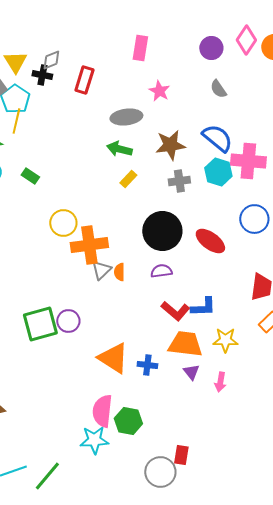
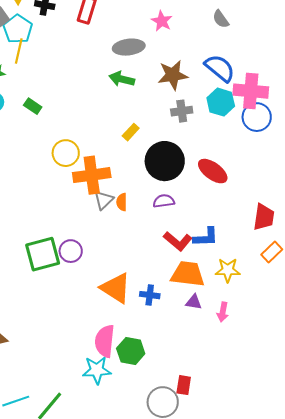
yellow rectangle: (128, 179) -> (131, 132), moved
blue circle: (254, 219) -> (257, 117), moved
purple triangle: (191, 372) -> (194, 302), turned -42

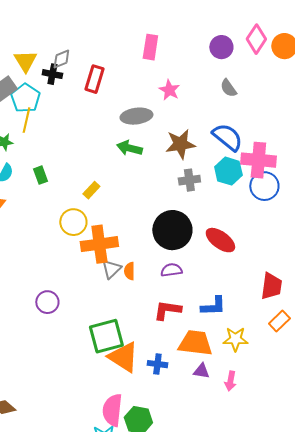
green rectangle: (33, 106) -> (40, 175), turned 36
yellow rectangle: (131, 132) -> (91, 190), moved
red L-shape: (178, 241) -> (167, 310), moved, turned 148
purple circle: (71, 251) -> (47, 302), moved
green square: (43, 254) -> (106, 336), moved

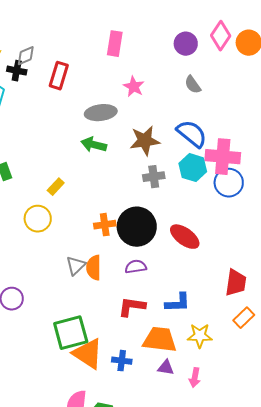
orange cross: (99, 244) -> (105, 225), moved, size x0.6
orange semicircle: (129, 271) -> (94, 268), size x1.4

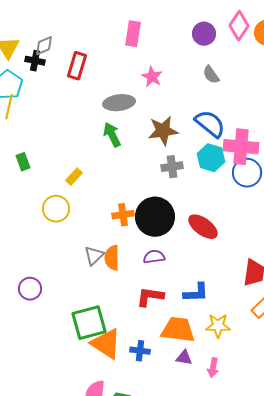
green arrow: (94, 145) -> (112, 135), turned 50

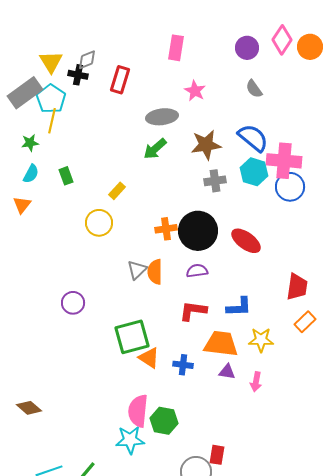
green arrow: (112, 135) -> (155, 149), turned -105
orange triangle: (106, 344) -> (149, 358), size x0.7

